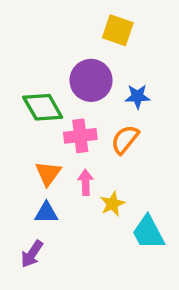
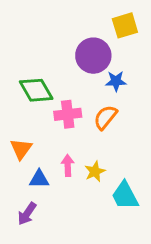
yellow square: (118, 30) -> (125, 25), moved, turned -36
purple circle: (91, 80) -> (93, 56), moved
orange triangle: (48, 173) -> (21, 149), moved
pink arrow: (86, 182) -> (68, 165), moved

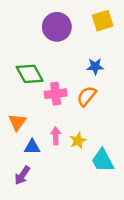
purple circle: (93, 56) -> (57, 27), moved

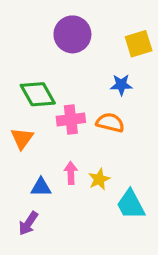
yellow square: (103, 21) -> (139, 44), moved
orange semicircle: (87, 96) -> (110, 123), turned 65
orange triangle: (17, 122) -> (22, 138), moved

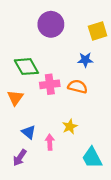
pink arrow: (71, 173) -> (50, 142), moved
blue triangle: (41, 187) -> (29, 132), turned 40
cyan trapezoid: (131, 204) -> (92, 158), moved

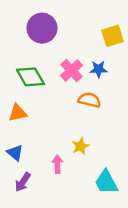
purple circle: (51, 24) -> (42, 28), moved
pink cross: (50, 84) -> (71, 70), moved, turned -36
orange triangle: (15, 98) -> (18, 113), turned 42
blue triangle: (29, 132) -> (15, 153), moved

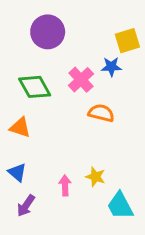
blue star: (98, 69) -> (111, 67), moved
orange triangle: (18, 113) -> (20, 127), turned 30
yellow star: (80, 146) -> (95, 177), moved, turned -30

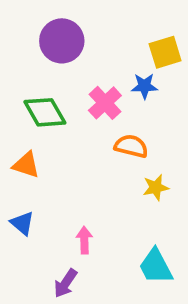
yellow star: (95, 177) -> (156, 187), moved, turned -30
purple arrow: (26, 206) -> (66, 283), moved

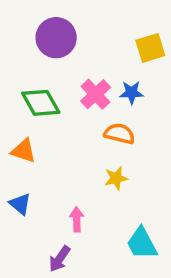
blue star: (144, 86) -> (132, 93), moved
yellow star: (156, 187) -> (116, 178), moved

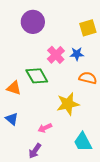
green diamond: (41, 103) -> (37, 76), moved
orange semicircle: (120, 134) -> (88, 78), moved
yellow star: (116, 178) -> (68, 104), size x1.6
pink arrow: (77, 219) -> (45, 128), turned -112

